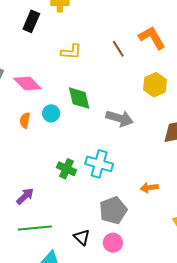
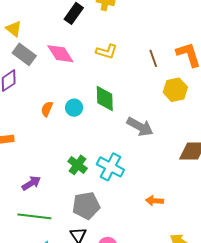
pink diamond: (27, 84) -> (60, 54), moved
yellow hexagon: (155, 85) -> (175, 90), moved
gray pentagon: (113, 210) -> (86, 206), moved

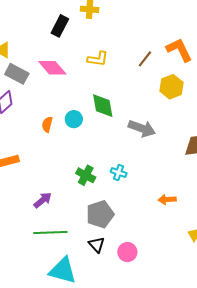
brown line: (153, 58) -> (145, 59), turned 66
cyan cross: (110, 167) -> (119, 173), size x0.6

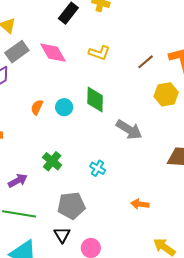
gray rectangle: (17, 74) -> (17, 52), turned -75
green cross: (86, 175) -> (52, 161), moved

